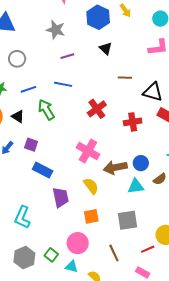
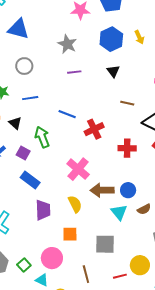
blue line: (63, 84) -> (67, 114), moved
green arrow: (46, 110) -> (42, 137), moved
cyan triangle: (136, 186) -> (119, 212), turned 48

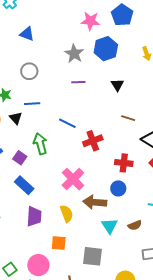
blue triangle: (18, 29) -> (27, 34), size x0.7
blue hexagon: (111, 39) -> (106, 49), moved
black triangle: (15, 123) -> (16, 118), moved
blue circle: (128, 190) -> (118, 188), moved

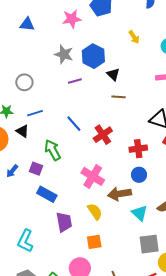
blue triangle: (27, 34) -> (27, 24), moved
blue hexagon: (106, 49) -> (93, 56), moved
brown line: (128, 118) -> (119, 97), moved
blue line: (67, 123) -> (74, 124), turned 36
gray square: (93, 256) -> (149, 244), moved

